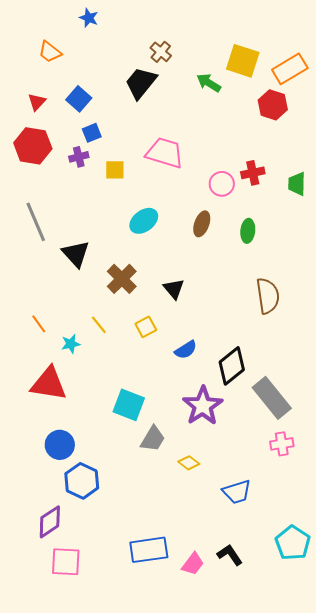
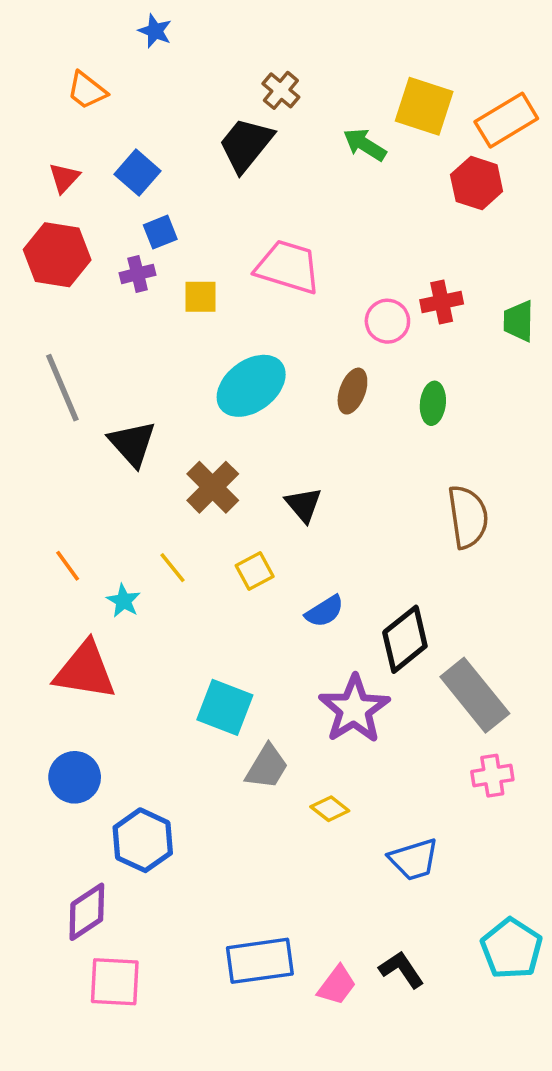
cyan ellipse: (144, 221) -> (251, 386), size x1.4
cyan star: (71, 344) -> (124, 601), turned -30
blue circle: (60, 445) -> (75, 777), moved

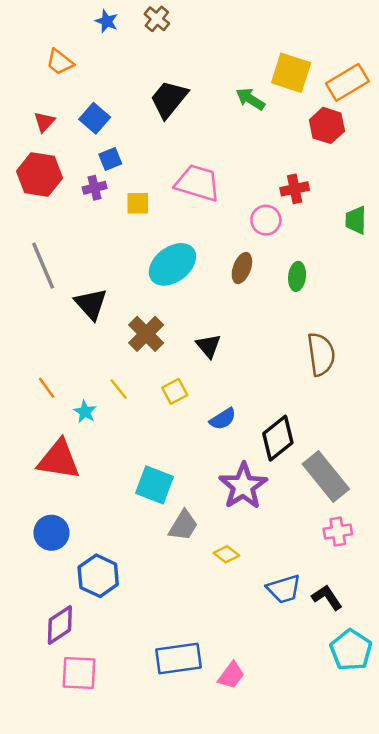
brown cross: (281, 90) -> (157, 19), moved
red cross: (442, 302) -> (295, 189), moved
black L-shape: (401, 970) -> (327, 597), moved

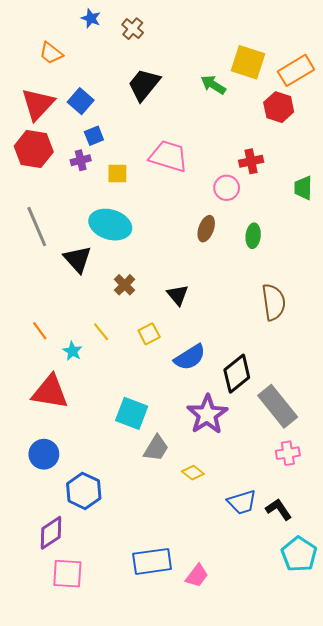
brown cross: (157, 19) -> (133, 29), moved
red triangle: (44, 122) -> (38, 104), size x1.8
cyan ellipse: (172, 264) -> (110, 225), moved, turned 54
brown cross: (146, 334) -> (125, 285), size x0.7
blue semicircle: (223, 419) -> (190, 357), size x1.4

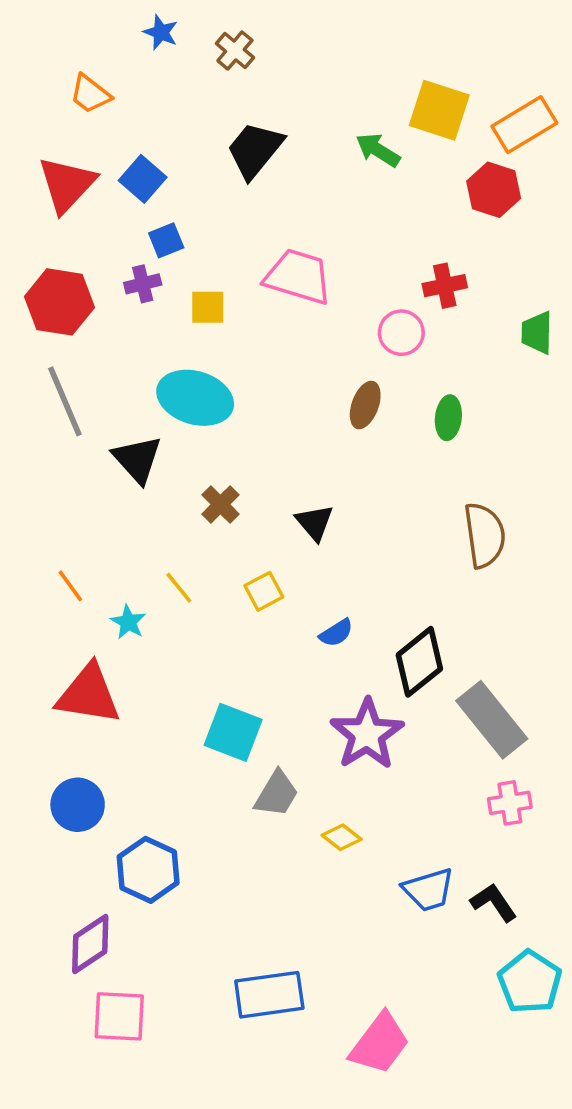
red hexagon: (34, 149) -> (59, 302), moved
blue semicircle: (190, 357) -> (336, 633), size x0.6
pink trapezoid: (197, 576) -> (380, 1043), moved, size x1.5

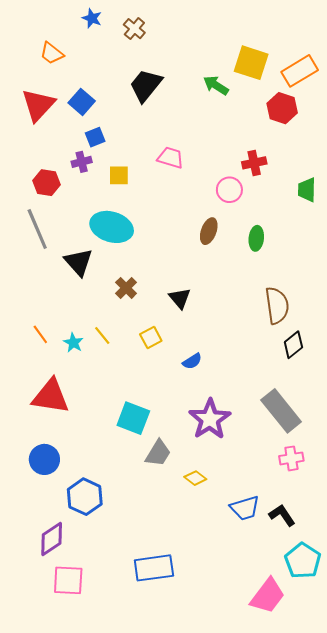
pink trapezoid: (298, 277) -> (170, 158), size x0.7
red hexagon: (59, 302) -> (46, 183), moved, size x0.7
cyan star: (128, 622) -> (73, 343), moved
black diamond: (419, 662) -> (293, 345), moved, size x0.7
pink trapezoid: (380, 1043) -> (268, 596), moved

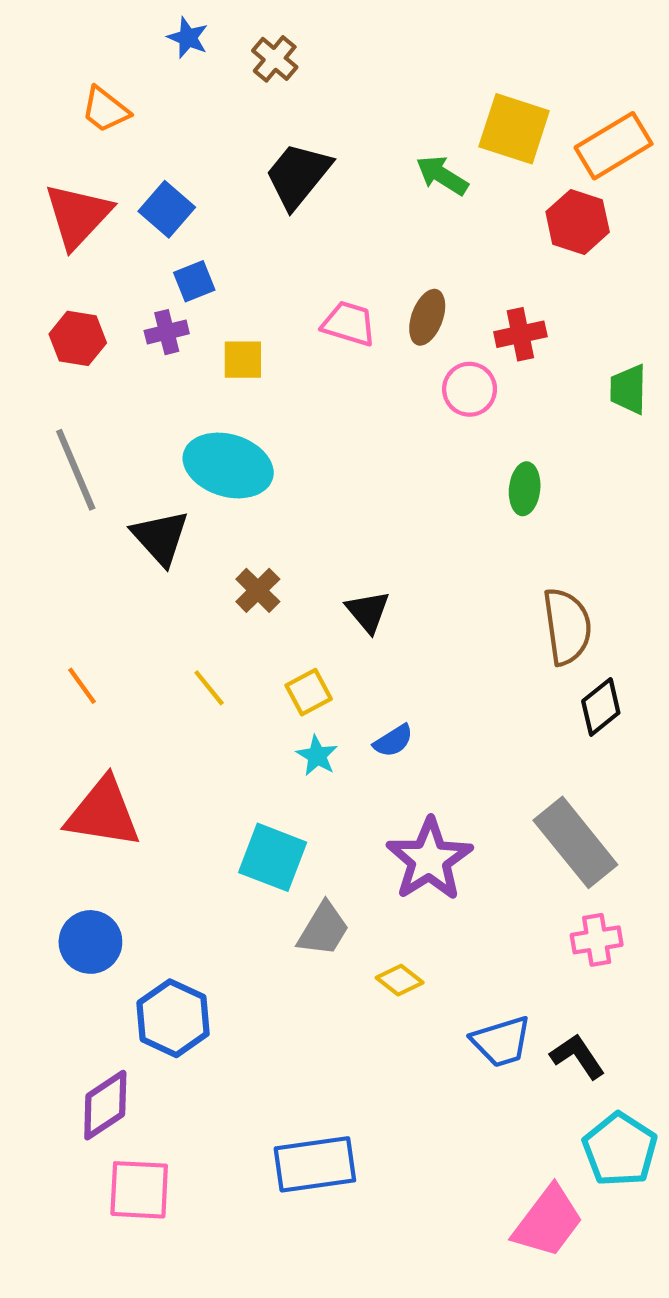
red hexagon: (46, 183) -> (78, 338), moved
brown ellipse: (209, 231) -> (427, 317), moved
cyan star: (73, 343) -> (317, 756), moved

